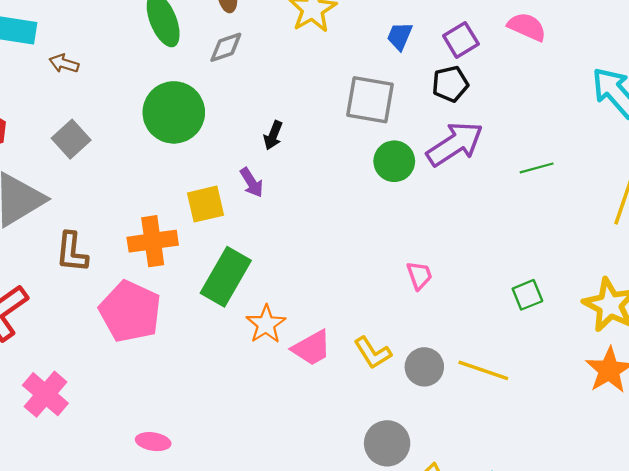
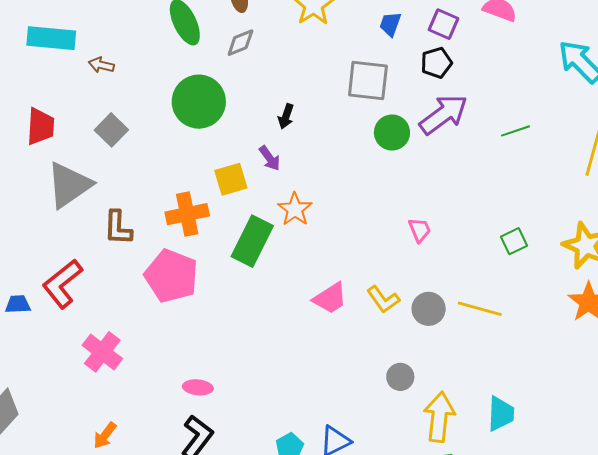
purple square: (461, 40) -> (443, 24), turned -32
orange star: (266, 324) -> (295, 209), moved
gray circle: (387, 443) -> (400, 377), size x0.7

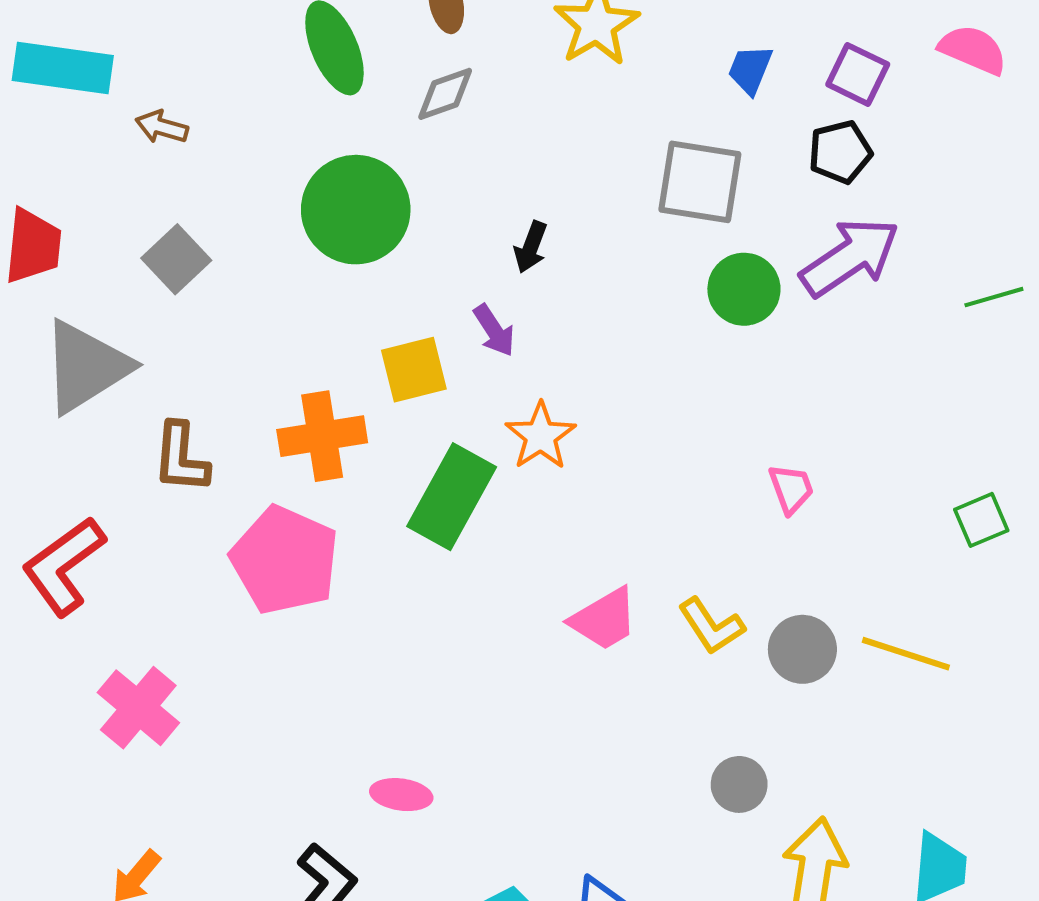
pink ellipse: (198, 387) -> (401, 795), moved

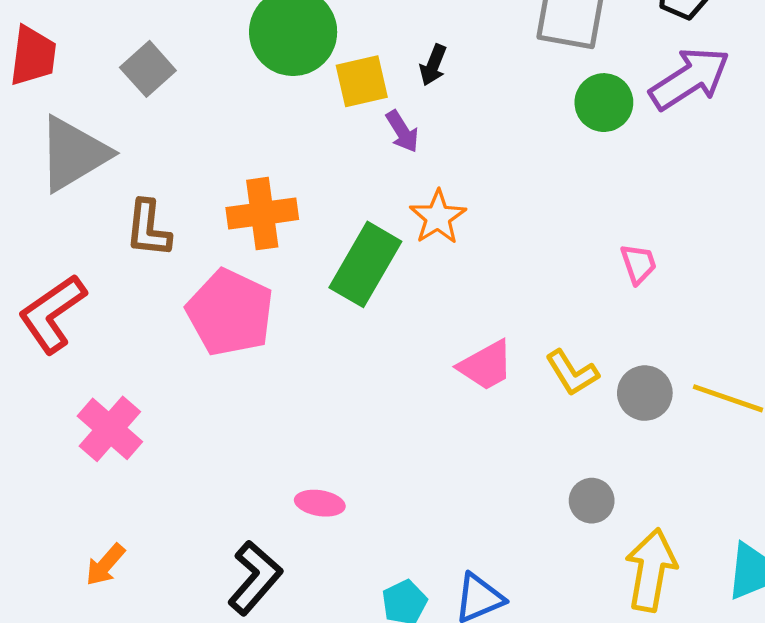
yellow square: (414, 370) -> (362, 81), moved

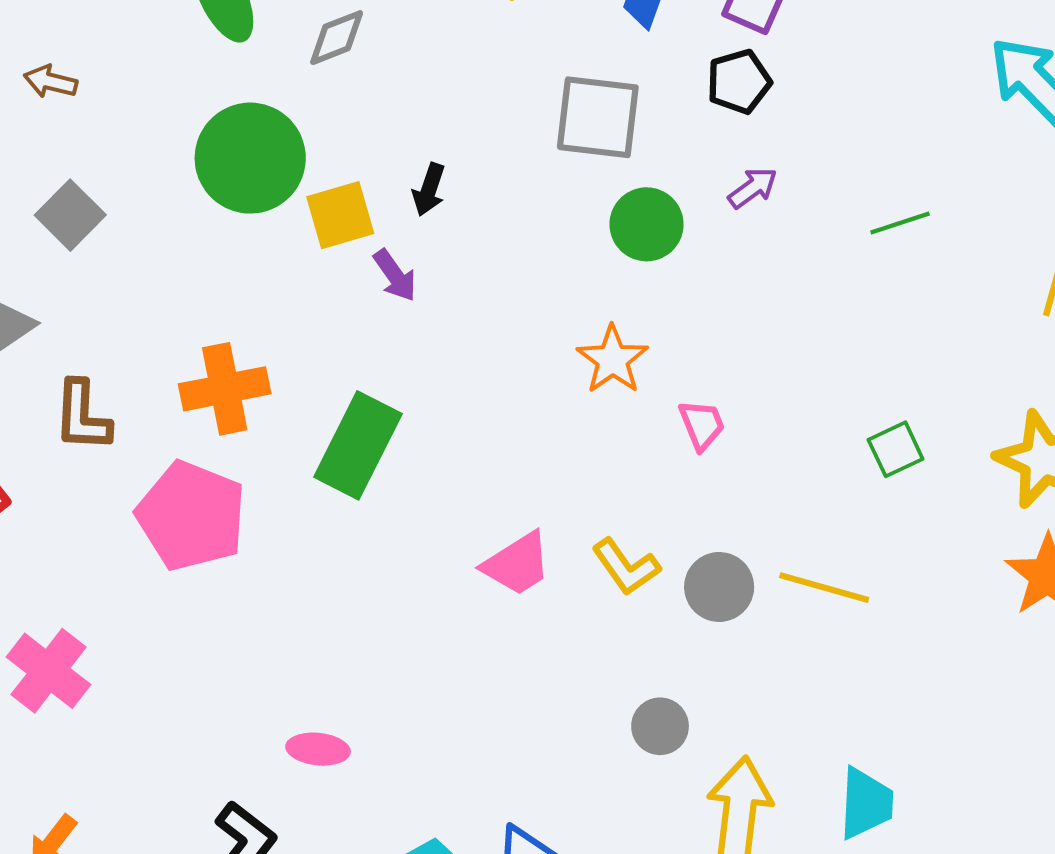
purple arrow: (690, 79) -> (753, 188), size x0.5
orange star: (438, 217) -> (612, 360), moved

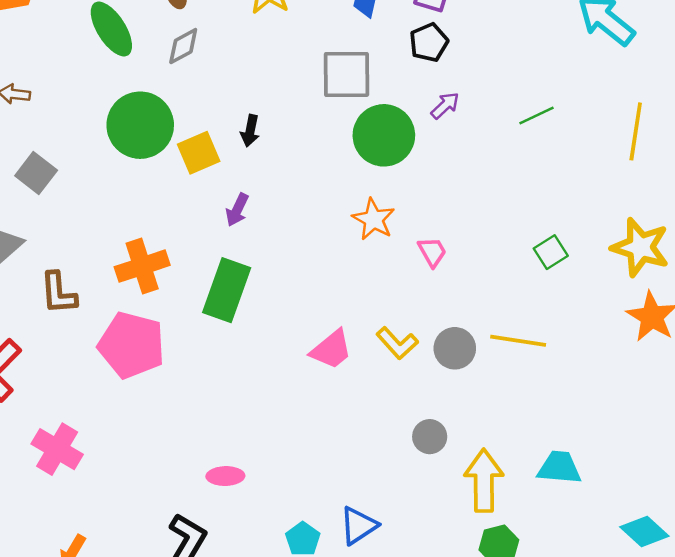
green circle: (647, 224) -> (384, 135), size x1.4
purple arrow: (395, 275) -> (237, 210), moved, turned 68
cyan trapezoid: (866, 803) -> (559, 468), turned -81

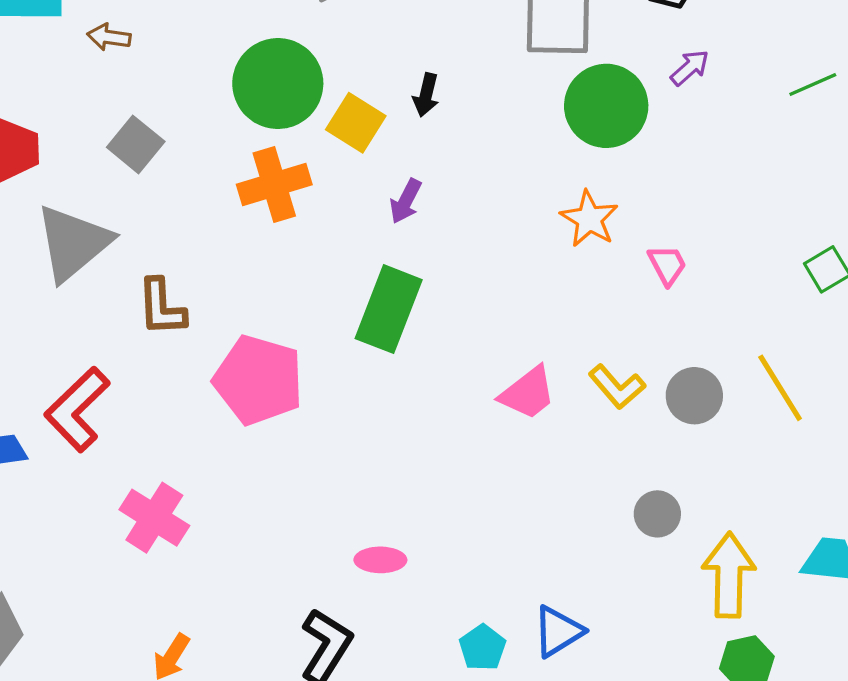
yellow square: (199, 153) -> (356, 123), turned -36
orange cross: (142, 266) -> (274, 185), moved
yellow line: (518, 341) -> (780, 388), turned 48

